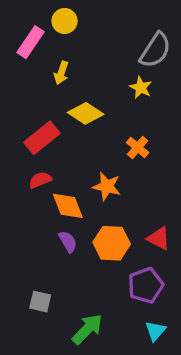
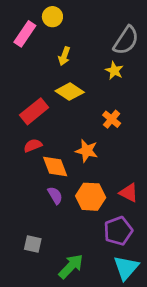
yellow arrow: (61, 73) -> (64, 56), moved
cyan triangle: (155, 331) -> (126, 268), size x1.5

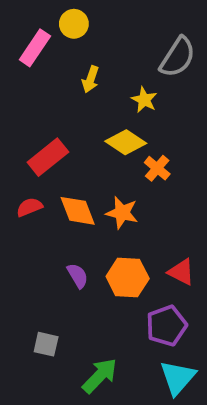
yellow star: (114, 71) -> (144, 100), moved
yellow diamond: (70, 92) -> (126, 142), moved
red semicircle: (33, 145) -> (29, 207), moved
orange diamond: (55, 166) -> (78, 211), moved

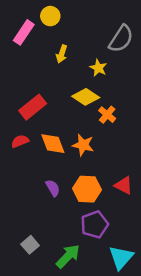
purple pentagon: (166, 326) -> (95, 225), moved
gray square: (46, 344) -> (30, 245), moved, turned 36

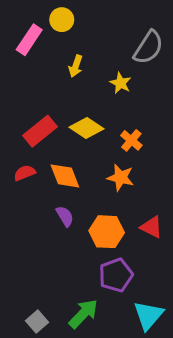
yellow diamond: (86, 97) -> (86, 128), moved
orange star: (83, 145) -> (121, 178), moved
purple semicircle: (53, 188) -> (65, 216), moved
gray square: (30, 245) -> (37, 321), moved

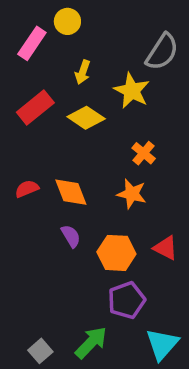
yellow star: (121, 83) -> (132, 91), size x1.5
yellow diamond: (86, 128) -> (86, 118), moved
red rectangle: (40, 131) -> (35, 108), moved

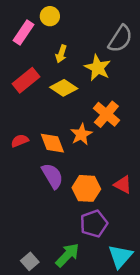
orange cross: (144, 153) -> (106, 114), size x1.5
orange star: (132, 194) -> (81, 134), moved, turned 30
purple semicircle: (71, 236) -> (52, 176), size x1.5

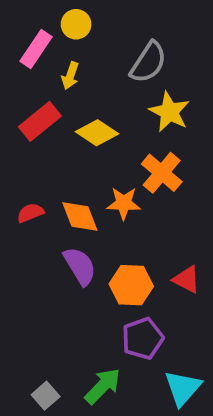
gray semicircle: (120, 39) -> (148, 62), moved
yellow arrow: (61, 54) -> (70, 76), moved
yellow star: (98, 68) -> (169, 112), moved
orange star: (81, 134) -> (124, 203), turned 30

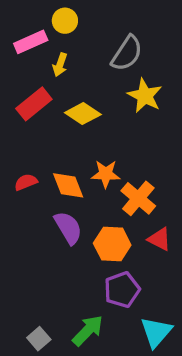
pink rectangle: (36, 49) -> (31, 42), turned 32
orange cross: (162, 173) -> (138, 198), moved

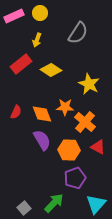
pink rectangle: (31, 42) -> (14, 16), moved
yellow star: (145, 96) -> (89, 84), moved
red semicircle: (26, 182) -> (16, 112), turned 136

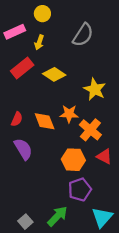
pink rectangle: (14, 16) -> (15, 32), moved
purple semicircle: (42, 140) -> (23, 149), moved

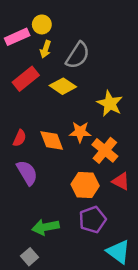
yellow circle: (42, 14) -> (42, 24), moved
gray semicircle: (83, 35) -> (78, 55), moved
green arrow: (57, 216) -> (46, 227), moved, turned -145
cyan triangle: (102, 217) -> (118, 252), turned -35

